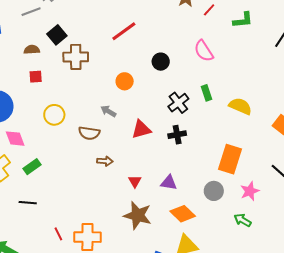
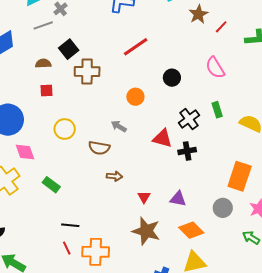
red triangle: (141, 129) -> (162, 138), moved, turned 30
green rectangle: (32, 167) -> (51, 185), moved, turned 72
black line: (28, 203) -> (70, 225), moved

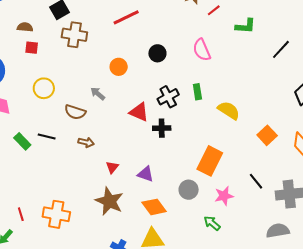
brown semicircle: (43, 63) -> (25, 27), moved
black line: (70, 225) -> (47, 136), moved
red line: (67, 248) -> (21, 214), moved

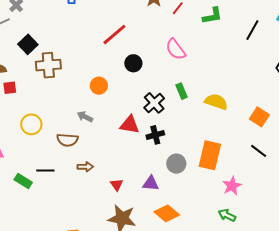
red line: (126, 17) -> (114, 34), moved
black line: (256, 181) -> (259, 151), moved
gray circle: (189, 190) -> (176, 164), moved

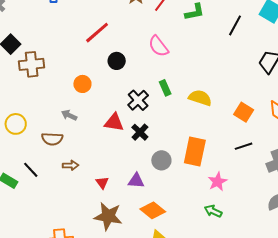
black cross: (155, 135) -> (140, 132), turned -30
black line: (259, 151) -> (244, 146), turned -54
black line: (45, 171) -> (31, 170), turned 48

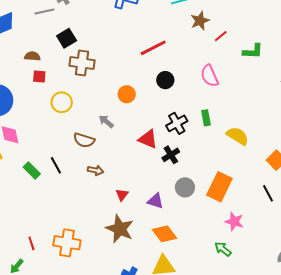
yellow circle: (16, 124) -> (62, 102), moved
black line: (244, 146) -> (268, 193), turned 66
pink star: (218, 182) -> (234, 221), turned 30

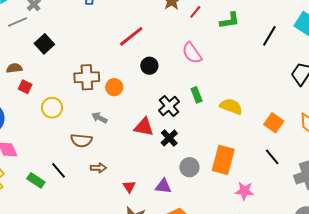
brown cross: (82, 63) -> (87, 77), moved
red square: (39, 77) -> (25, 87), turned 32

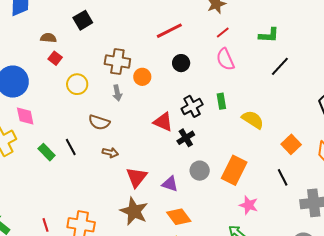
red line: (195, 12) -> (223, 32), moved
black line: (269, 36) -> (280, 66), moved
gray arrow: (99, 118) -> (117, 93), moved, turned -140
red triangle: (129, 187) -> (137, 177), size x1.6

